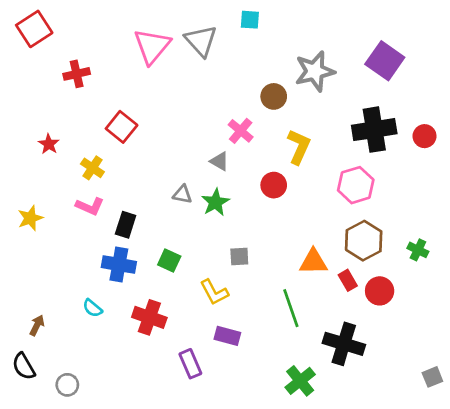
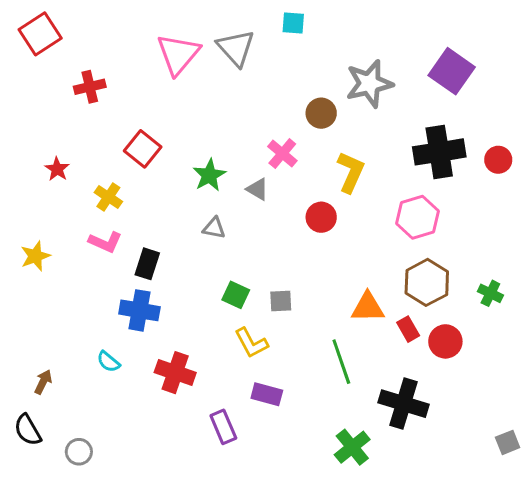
green star: (215, 202) -> (209, 175), moved
green square: (169, 260) -> (236, 295), moved

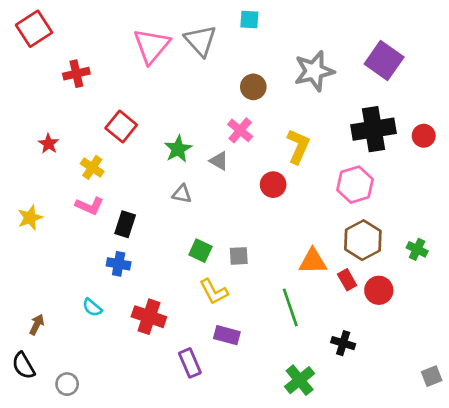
brown circle: (321, 113) -> (253, 87), moved
blue cross: (139, 310) -> (119, 264), size x0.7
black cross: (403, 404) -> (343, 343), size x0.6

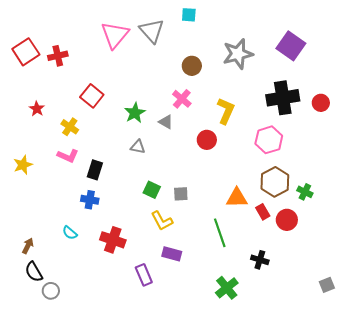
red square: (34, 29) -> (26, 52), moved
green cross: (417, 249) -> (305, 192), moved
black semicircle: (23, 366) -> (34, 272), moved

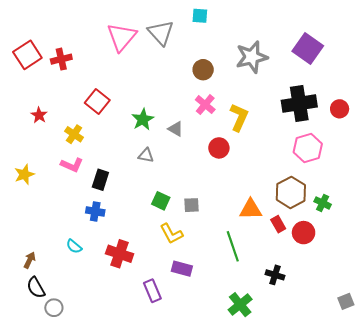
pink cross: (182, 99) -> (205, 105), moved
pink hexagon: (269, 140) -> (308, 148), moved

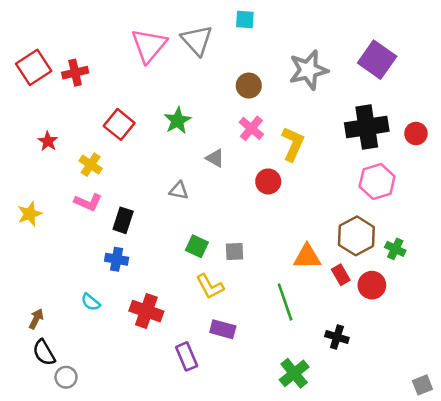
green star: (143, 119) -> (177, 121), moved
gray square: (346, 301) -> (422, 385), moved

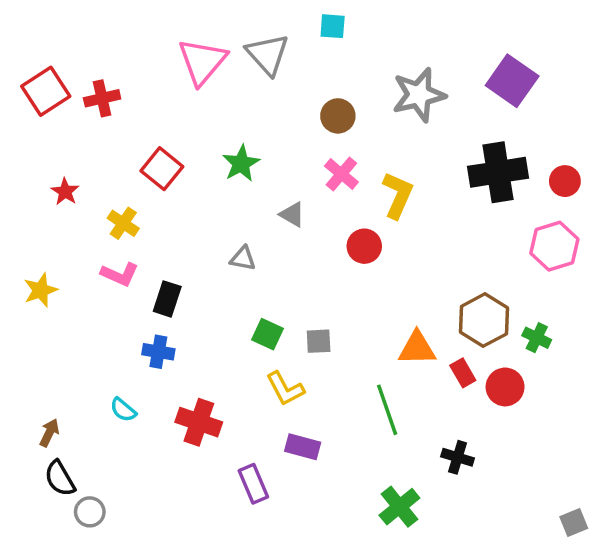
pink hexagon: (377, 181) -> (554, 246), moved

